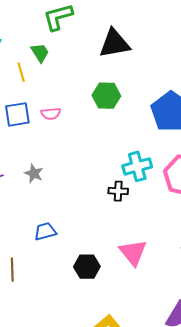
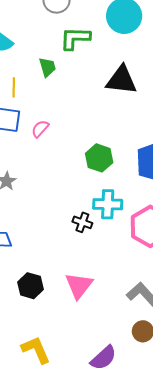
yellow line: (21, 72) -> (14, 87), moved
green hexagon: (106, 96) -> (99, 158), moved
pink semicircle: (51, 114) -> (40, 129), turned 120

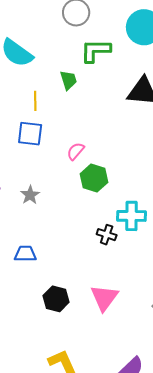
pink semicircle: (40, 129) -> (76, 151), moved
green hexagon: (99, 158) -> (94, 178), moved

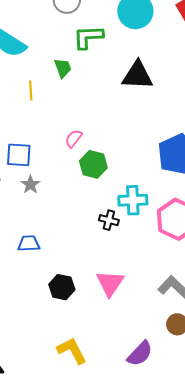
blue square: (30, 134) -> (19, 155), moved

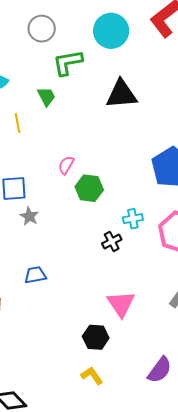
cyan cross: (133, 200) -> (133, 219), size x0.7
black cross: (109, 220) -> (112, 241), turned -36
black hexagon: (62, 287) -> (96, 337), moved
yellow L-shape: (72, 351) -> (92, 376), size x0.7

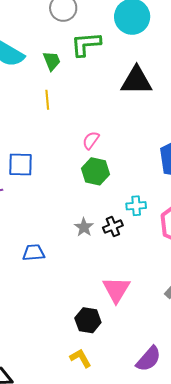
green trapezoid: (46, 96) -> (52, 61), moved
yellow line: (17, 123) -> (47, 100), moved
pink semicircle: (66, 165) -> (91, 140), moved
gray star: (29, 216) -> (84, 227), moved

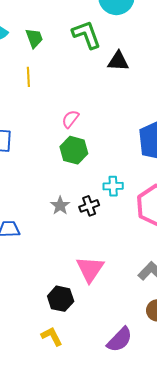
green L-shape: (86, 44) -> (86, 35), moved, turned 72
black triangle: (136, 81) -> (118, 61), size x0.7

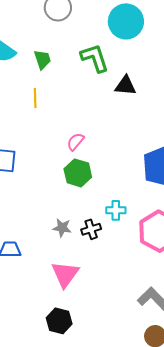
gray star: (60, 206) -> (62, 228), turned -30
pink triangle: (90, 269) -> (65, 274), moved

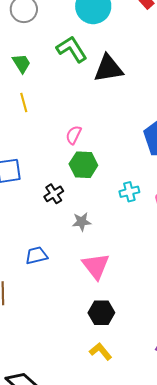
black triangle: (125, 86) -> (108, 69), size x1.4
black cross: (91, 229) -> (54, 194), moved

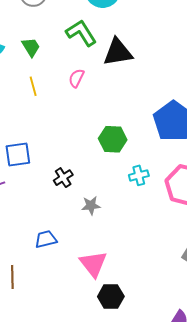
pink semicircle: (74, 135) -> (76, 78), moved
green hexagon: (83, 165) -> (113, 139), moved
pink triangle: (96, 266) -> (93, 264), moved

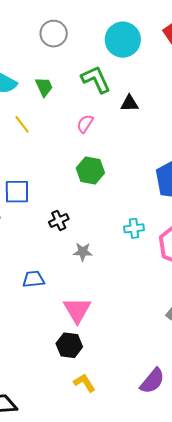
black triangle: (118, 52) -> (130, 103), size x0.6
yellow line: (33, 86) -> (22, 124), moved, turned -30
green hexagon: (113, 139) -> (90, 171), moved
black hexagon: (111, 297) -> (69, 345), moved

